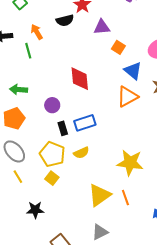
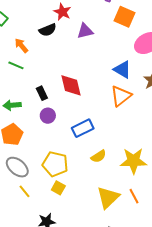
orange square: (118, 47) -> (125, 17), moved, size x1.5
green line: (28, 51) -> (16, 65), turned -42
black rectangle: (63, 128) -> (42, 93), moved
yellow semicircle: (81, 153) -> (99, 156), moved

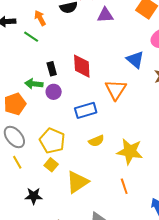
orange triangle: (121, 96) -> (116, 90), moved, turned -30
green arrow: (12, 105) -> (34, 84), moved
yellow triangle: (108, 197) -> (77, 182), moved

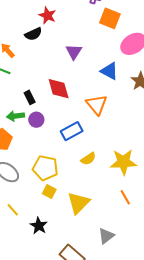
purple triangle: (105, 15) -> (74, 52), moved, turned -42
yellow line: (17, 162) -> (13, 210), moved
black star: (34, 196) -> (39, 226), turned -30

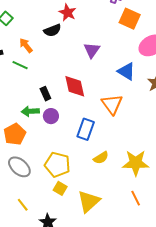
blue rectangle: (72, 131) -> (86, 129), turned -45

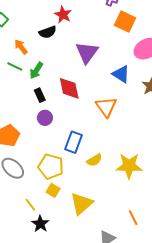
purple triangle: (92, 50) -> (87, 52), size x1.4
green arrow: (30, 111) -> (36, 70), moved, turned -54
blue rectangle: (86, 129) -> (74, 142), moved
orange line: (136, 198) -> (133, 218), moved
yellow line: (23, 205) -> (30, 205), moved

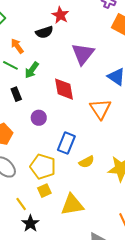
black rectangle: (40, 95) -> (16, 94), moved
yellow square: (53, 190) -> (44, 191), turned 32
yellow triangle: (82, 204) -> (72, 205), turned 30

